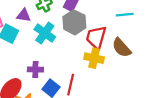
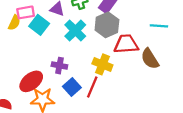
red trapezoid: (96, 38) -> (126, 44), turned 60
yellow cross: (94, 58) -> (102, 64), moved

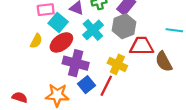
yellow semicircle: (14, 23) -> (36, 41), moved
purple cross: (59, 66) -> (76, 63), size x1.6
red ellipse: (31, 81) -> (61, 42), moved

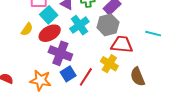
brown semicircle: (164, 62) -> (138, 77), moved
yellow cross: (117, 64) -> (109, 64), moved

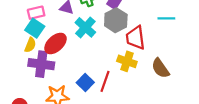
cyan square: (49, 15) -> (35, 28), moved
red trapezoid: (122, 44) -> (136, 38), turned -90
purple cross: (60, 53) -> (41, 64), moved

